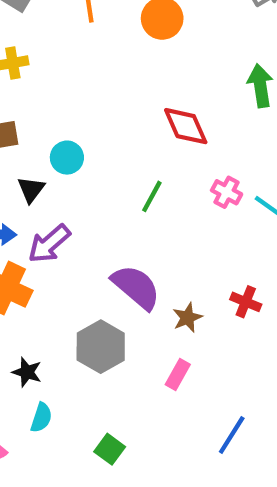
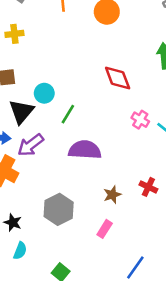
black triangle: (31, 189) -> (21, 111), size x1.5
green line: (152, 196) -> (68, 114), moved
purple semicircle: (136, 287) -> (85, 150), moved, turned -40

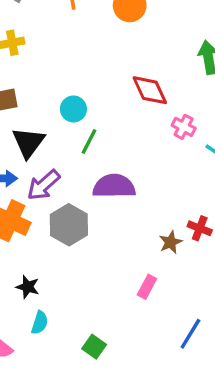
cyan circle: (44, 93) -> (73, 109), moved
pink cross: (140, 120) -> (184, 127), moved
brown star: (112, 195) -> (171, 242), moved
gray hexagon: (59, 209) -> (69, 225), moved

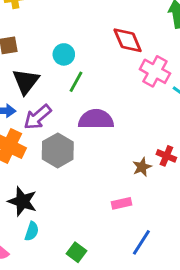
pink cross: (184, 127) -> (155, 71), size x1.5
black star: (28, 287) -> (22, 201), size x1.5
pink rectangle: (147, 287) -> (121, 203), turned 48
blue line: (190, 334) -> (141, 242), moved

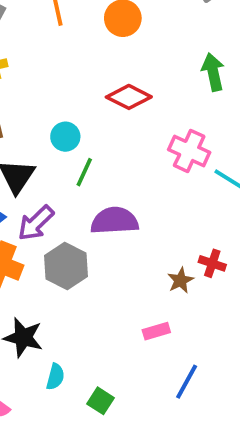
red diamond: (128, 40) -> (129, 97), moved, turned -36
cyan semicircle: (32, 231) -> (55, 377), moved

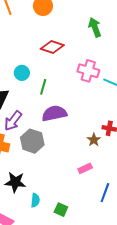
green line: (84, 172) -> (43, 87), moved

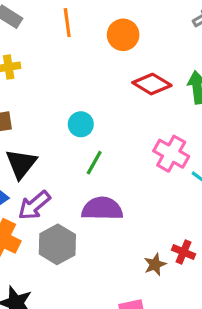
red diamond: (52, 47) -> (152, 84), moved
cyan circle: (22, 73) -> (81, 124), moved

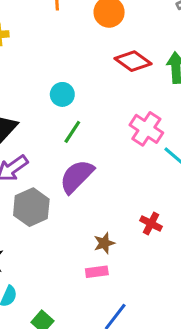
purple semicircle: (102, 209) -> (77, 176), turned -51
brown star: (155, 265) -> (104, 243), moved

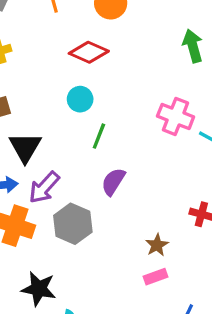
red diamond: (133, 61) -> (89, 52), moved
purple semicircle: (77, 176) -> (113, 182), size x0.7

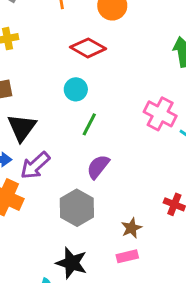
gray hexagon: (73, 224) -> (77, 208), moved
black star: (39, 289) -> (72, 263), moved

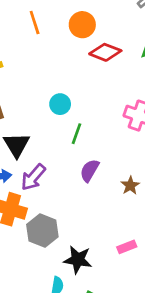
red diamond: (88, 48) -> (105, 52), moved
gray hexagon: (77, 208) -> (42, 231), moved
brown star: (131, 228) -> (130, 185), moved

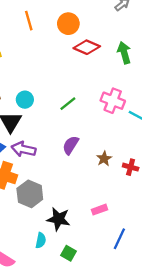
cyan circle: (60, 104) -> (25, 100), moved
green line: (76, 134) -> (68, 104), moved, turned 30
purple arrow: (33, 177) -> (24, 149), turned 60

